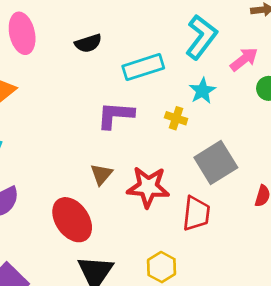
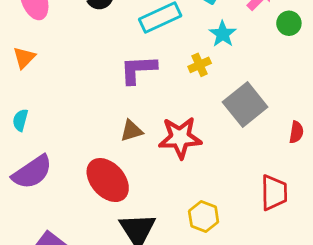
yellow cross: (176, 118) -> (200, 65), turned -35
brown triangle: (101, 174) -> (131, 131), turned 40
red trapezoid: (196, 213) -> (274, 193), moved

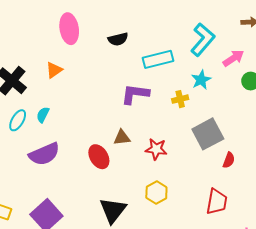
red semicircle: (296, 132) -> (229, 160), moved
red star: (180, 138) -> (156, 149), size x0.7
red ellipse: (108, 180) -> (99, 157), moved, size x0.7
yellow hexagon: (204, 216) -> (156, 193), moved

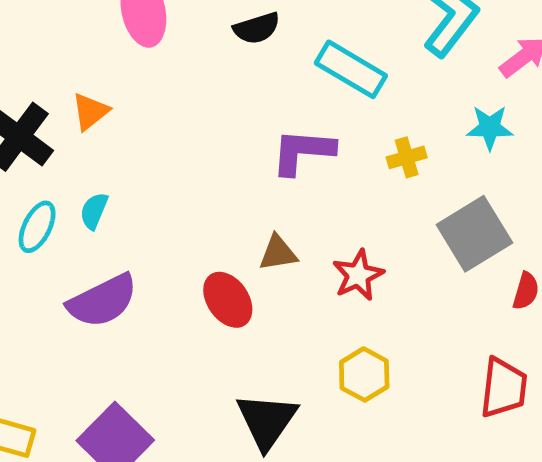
cyan rectangle: (158, 59) -> (351, 69), turned 48
orange triangle: (54, 70) -> (90, 112), moved
cyan star: (201, 80) -> (490, 128), moved, turned 30
red star: (156, 149) -> (358, 275), turned -30

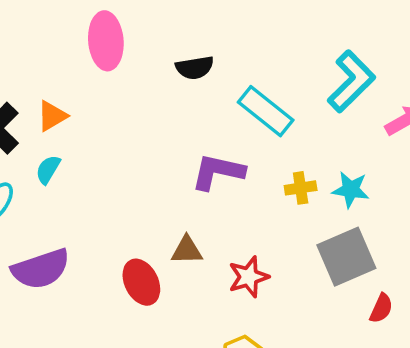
cyan star: (490, 128) -> (351, 190), moved
cyan semicircle: (94, 211) -> (48, 170), moved

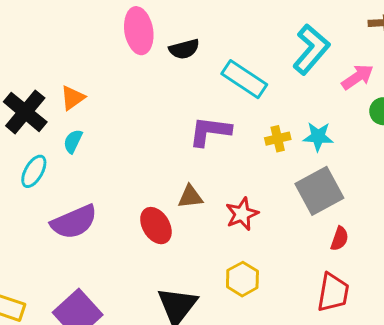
pink ellipse: (106, 41) -> (139, 31), moved
red semicircle: (381, 308) -> (340, 239), moved

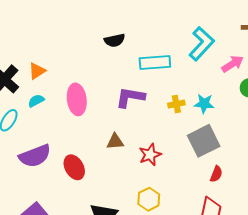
pink ellipse: (139, 31) -> (77, 99), moved
cyan rectangle: (244, 79) -> (155, 62), turned -40
cyan semicircle: (73, 141) -> (36, 101), turned 35
red ellipse: (156, 226) -> (74, 167), moved

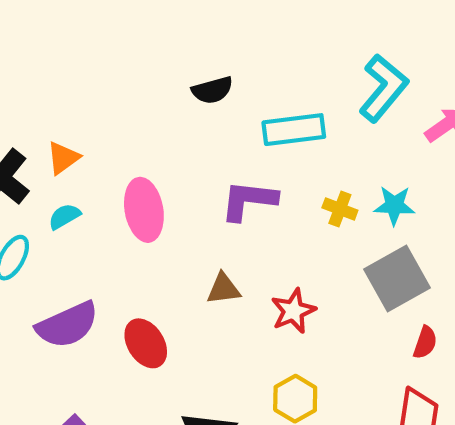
yellow cross: (176, 104) -> (340, 209), turned 35

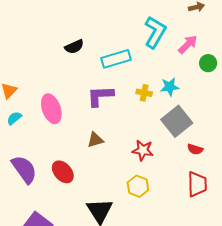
red star: (293, 311) -> (143, 150), moved, turned -30
purple semicircle: (67, 325) -> (24, 169), turned -92
red semicircle: (425, 342) -> (195, 149), turned 98

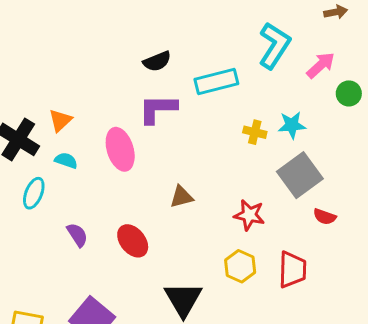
purple L-shape: (100, 96) -> (158, 109), moved
cyan semicircle: (14, 118) -> (66, 160), turned 56
purple semicircle: (24, 169) -> (77, 235), size x0.6
red trapezoid: (197, 184) -> (292, 270), moved

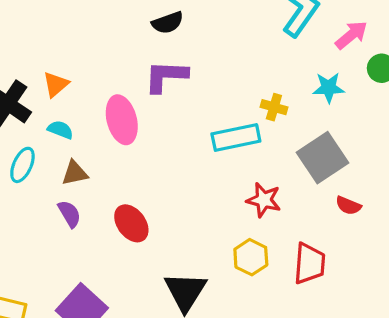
cyan rectangle: (216, 82) -> (236, 137), moved
cyan star: (292, 125) -> (329, 88), moved
brown triangle: (181, 197) -> (75, 173), moved

